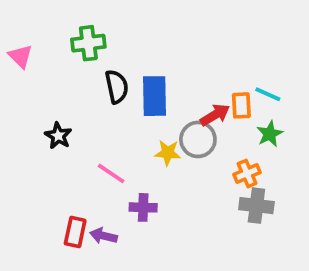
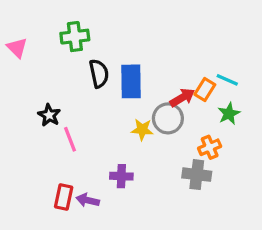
orange rectangle: (241, 105) -> (205, 90), turned 35
pink line: (111, 173) -> (70, 139), moved, turned 35
gray cross: (256, 206) -> (197, 175), moved

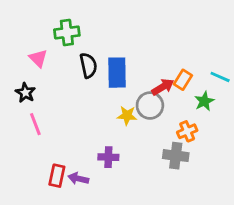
pink triangle: (17, 48) -> (38, 58), moved
cyan line: (227, 80) -> (220, 77), moved
black star: (49, 115) -> (25, 93), moved
pink line: (70, 139) -> (35, 124), moved

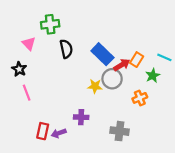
blue rectangle: (117, 73) -> (102, 54), moved, turned -45
gray cross: (176, 156) -> (120, 131), moved
purple arrow: (78, 179) -> (59, 133), turned -32

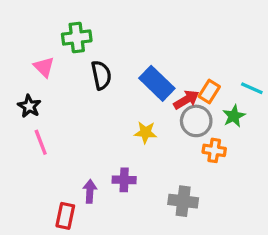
gray circle: (112, 79) -> (196, 121), moved
orange cross: (140, 98) -> (214, 150), turned 32
red rectangle: (43, 131) -> (65, 216), moved
purple arrow: (59, 133) -> (90, 191), moved, turned 112

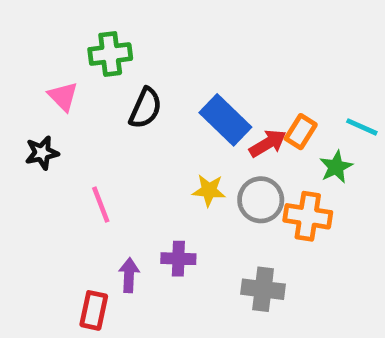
black semicircle: (101, 75) -> (145, 108), turned 36
black star: (29, 106) -> (42, 153), turned 30
gray circle: (196, 121) -> (261, 200), moved
pink line: (41, 142) -> (101, 205), moved
orange cross: (214, 150) -> (308, 216), size x1.4

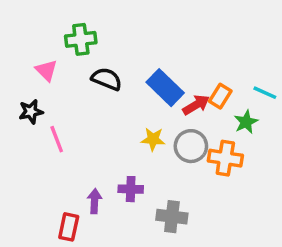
black semicircle: (145, 108) -> (107, 79), turned -92
pink line: (101, 205) -> (57, 139), moved
gray cross: (263, 289) -> (172, 217), moved

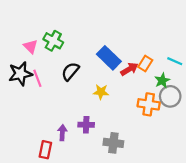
green cross: (81, 39) -> (53, 41), moved, turned 36
black semicircle: (107, 79) -> (70, 71), moved, turned -72
black star: (31, 112) -> (20, 74), size x1.5
pink line: (57, 139) -> (37, 78), moved
gray circle: (191, 146) -> (170, 96), moved

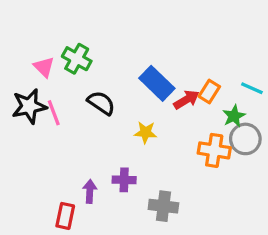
black semicircle: (70, 71) -> (101, 103), turned 84

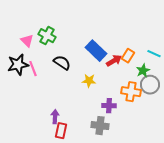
purple cross: (124, 180) -> (109, 106), moved
red rectangle: (65, 216) -> (61, 131), moved

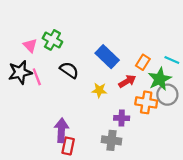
red arrow: (114, 61) -> (127, 81), moved
green star: (143, 71) -> (160, 79), size x1.5
purple arrow: (55, 117) -> (61, 130), size x1.5

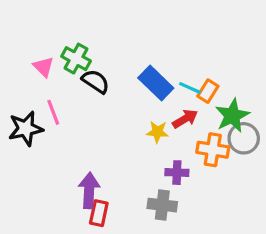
cyan line: (172, 60) -> (190, 88), moved
black semicircle: (69, 70) -> (96, 81), moved
black star: (20, 72) -> (26, 129), moved
yellow star: (99, 90) -> (157, 132), moved

